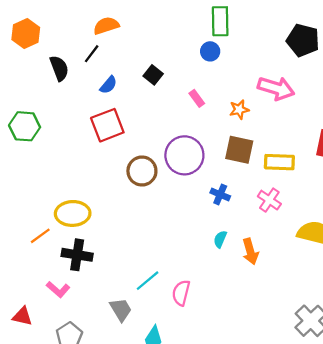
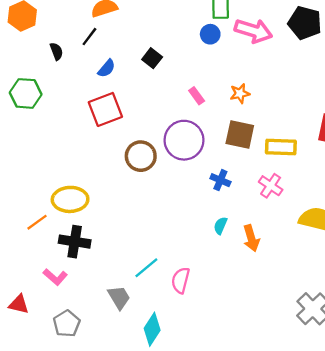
black semicircle: (59, 68) -> (56, 51), size x0.7
pink arrow: (276, 88) -> (253, 31), moved
pink rectangle: (197, 98) -> (197, 96), moved
green hexagon: (25, 126) -> (26, 93), moved

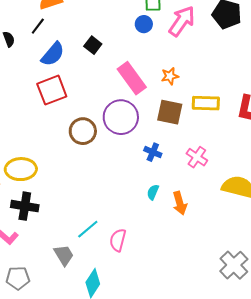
pink arrow: (253, 31) -> (182, 21), turned -72
blue semicircle: (107, 68) -> (53, 54), size x1.5
pink rectangle: (197, 96) -> (132, 78), size x2.0
yellow rectangle: (281, 147) -> (206, 103), moved
gray pentagon: (67, 324) -> (18, 278), turned 30

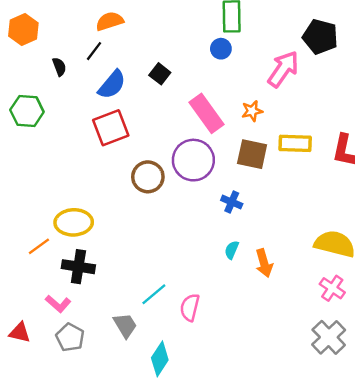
pink arrow: (182, 21) -> (283, 69), moved
pink cross: (197, 157) -> (332, 288), moved
gray pentagon: (18, 278) -> (70, 337), moved, turned 30

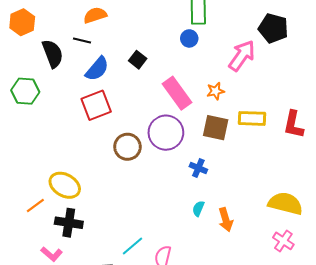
black line: (94, 51) -> (82, 40), turned 66
black semicircle: (59, 67) -> (53, 54), size x1.8
yellow ellipse: (74, 222) -> (65, 185), turned 32

